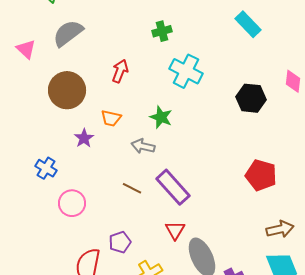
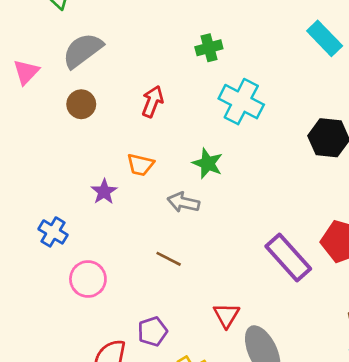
pink triangle: (26, 49) -> (26, 72), turned 30
brown circle: (67, 90) -> (81, 104), moved, size x0.6
purple rectangle: (173, 187) -> (288, 257), moved

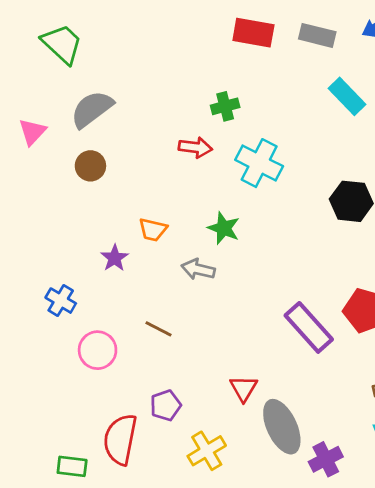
red arrow: (152, 102) -> (195, 147), moved, turned 76
brown line: (169, 259) -> (158, 329), moved

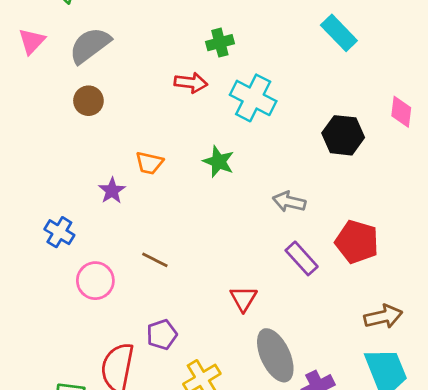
pink triangle: (32, 132) -> (32, 41), moved
gray arrow: (198, 269) -> (289, 202), moved
purple rectangle: (309, 327) -> (302, 258), size x0.7
red triangle: (244, 388) -> (243, 299), moved

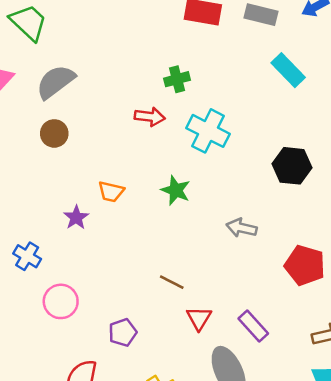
purple rectangle: (302, 258) -> (253, 326), moved
brown line: (155, 260) -> (172, 282), moved
purple pentagon: (162, 335) -> (123, 332), moved

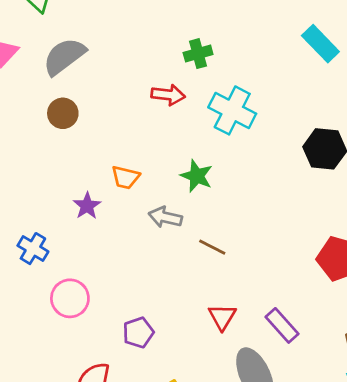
gray arrow: (242, 228) -> (165, 217), moved
brown line: (172, 282) -> (212, 247), moved

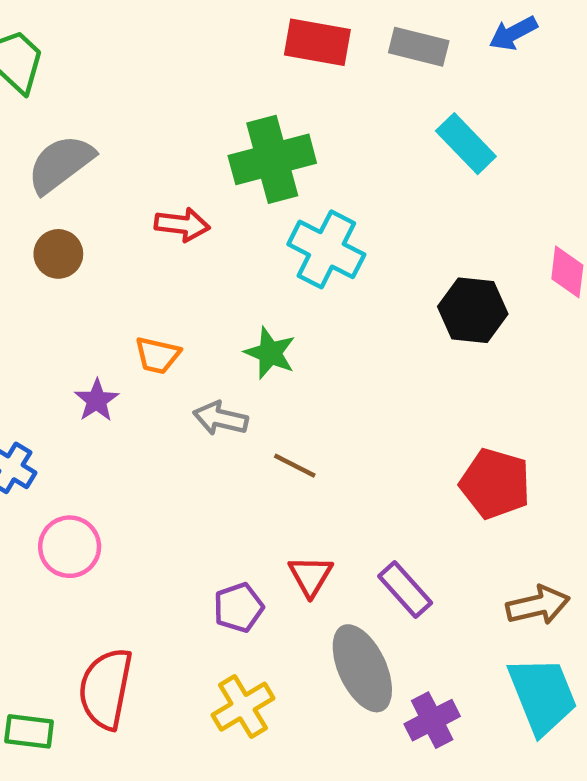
green cross: (198, 54) -> (272, 159), size x1.8
red arrow: (168, 95) -> (182, 225), moved
purple pentagon: (138, 333) -> (238, 608), moved

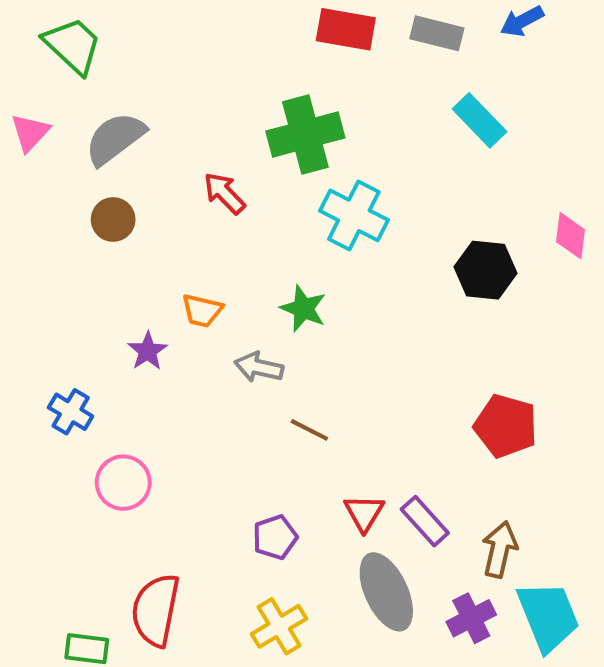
red arrow: (182, 225) -> (224, 193), turned -141
brown line: (295, 466) -> (309, 430), moved
red triangle: (311, 576) -> (364, 513), moved
brown arrow: (538, 605) -> (500, 549), moved, turned -64
purple cross: (432, 720) -> (471, 618), moved

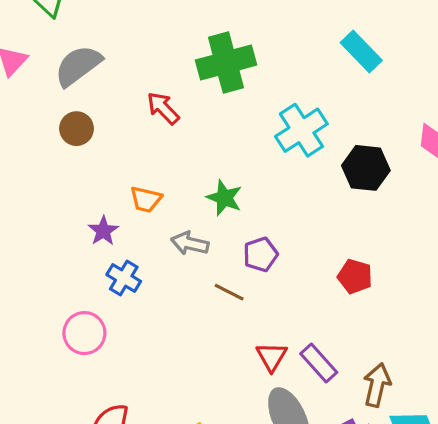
cyan cross: (354, 215) -> (301, 130), moved, turned 30
blue cross: (71, 412) -> (124, 278), moved
red pentagon: (506, 426) -> (355, 276), moved, size x0.7
purple pentagon: (275, 537) -> (261, 254), moved

